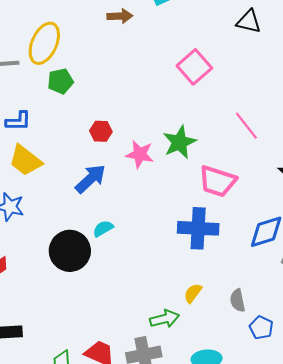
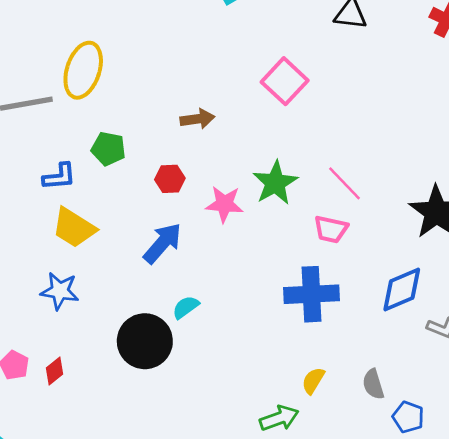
brown arrow: (120, 16) -> (197, 119), moved
green pentagon: (60, 81) -> (108, 149), moved, turned 30
pink line: (246, 126) -> (344, 183), moved
pink trapezoid: (218, 181) -> (331, 229), size x0.7

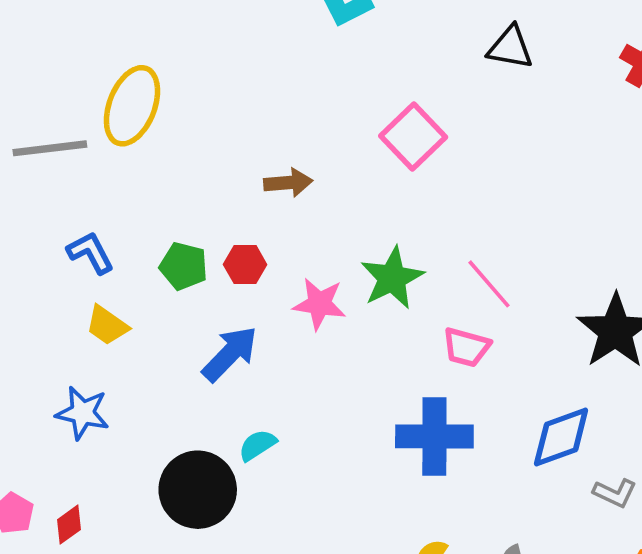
green pentagon: (108, 149) -> (184, 266), moved
blue L-shape: (59, 177) -> (91, 253), turned -116
yellow trapezoid: (74, 228) -> (107, 325), size x0.7

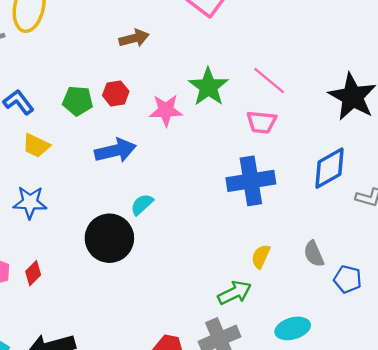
blue arrow: (230, 354) -> (115, 151), turned 42

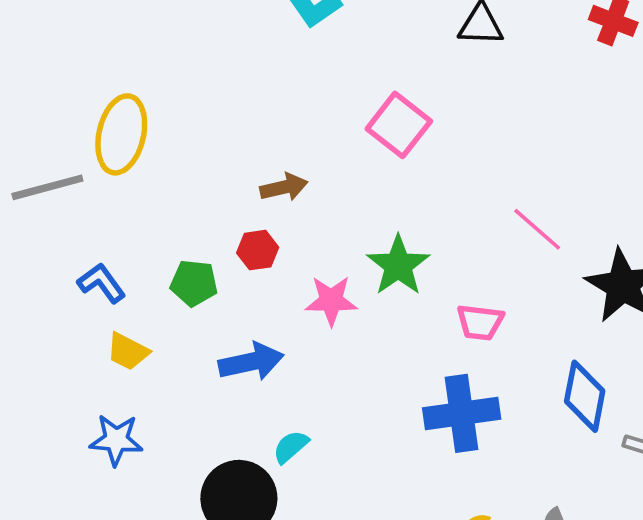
pink line: (269, 81) -> (537, 229), moved
red hexagon: (116, 93) -> (258, 250), moved
blue diamond: (330, 168) -> (585, 396), turned -51

